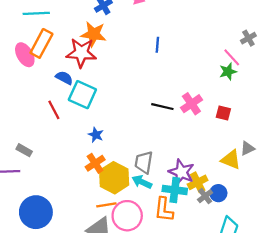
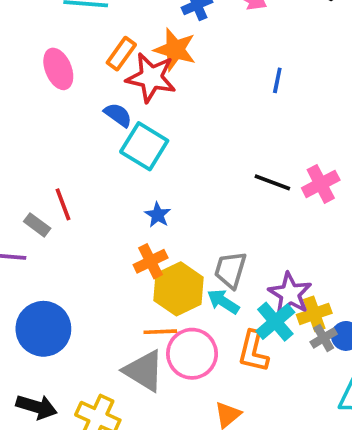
orange rectangle: (41, 43) -> (121, 54), moved, size x0.7
red line: (54, 110) -> (63, 204), moved
cyan cross: (175, 190) -> (275, 322), turned 35

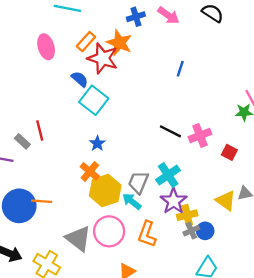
orange cross: (151, 261) -> (90, 172), turned -30
cyan cross: (275, 322) -> (168, 175), moved
orange line: (160, 332) -> (42, 201), moved

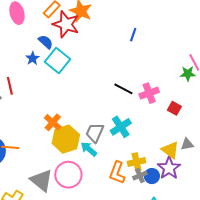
blue star: (97, 143) -> (33, 58), moved
purple star: (174, 201) -> (169, 168), moved
orange L-shape: (147, 234) -> (117, 173), moved

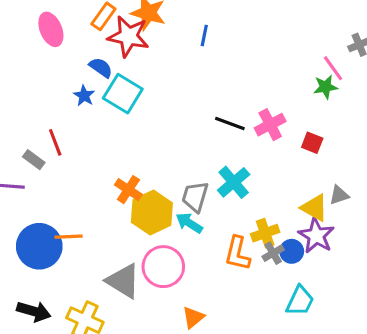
blue line: (133, 35) -> (204, 36), moved

